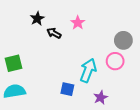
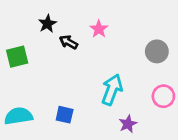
pink circle: (115, 61) -> (163, 96), moved
green square: (13, 63) -> (17, 57), moved
blue square: (67, 89) -> (65, 115), moved

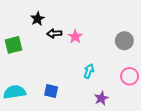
pink star: (99, 29) -> (75, 37), moved
black arrow: (69, 42) -> (54, 33), turned -32
cyan arrow: (112, 90) -> (89, 71), size x0.6

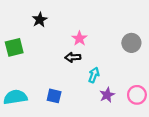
black arrow: (54, 33) -> (73, 57), moved
pink circle: (130, 76) -> (137, 95), moved
purple star: (101, 98) -> (107, 95), moved

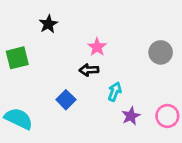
blue square: (54, 96) -> (66, 100), moved, turned 32
cyan semicircle: (15, 97) -> (19, 119), turned 35

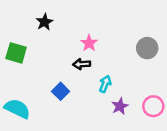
green square: (17, 58) -> (16, 53), turned 30

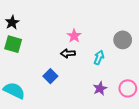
black star: (45, 22) -> (12, 22), moved
cyan arrow: (105, 84) -> (99, 57), moved

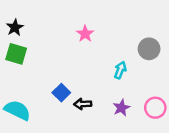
pink star: (74, 36) -> (85, 34), moved
black arrow: (68, 53) -> (83, 104), moved

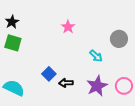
cyan arrow: (120, 70) -> (96, 56), turned 112
purple star: (121, 108) -> (97, 86), size x1.5

